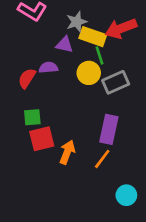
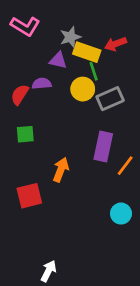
red arrow: (121, 29) -> (116, 44), size x0.7
red square: (42, 139) -> (29, 196), moved
orange line: (102, 159) -> (125, 166), moved

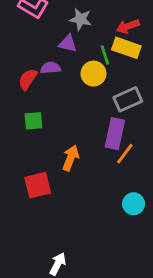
gray star: (70, 37) -> (81, 19), turned 30
yellow rectangle: (87, 52) -> (126, 48), moved
gray rectangle: (110, 99) -> (128, 99), moved
orange line: (125, 166) -> (125, 154), moved

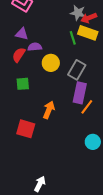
gray star: (81, 19) -> (78, 13), moved
purple triangle: (68, 44) -> (22, 34), moved
yellow circle: (93, 74) -> (51, 63), moved
gray rectangle: (128, 99) -> (77, 70), moved, turned -36
red square: (38, 185) -> (26, 129), turned 30

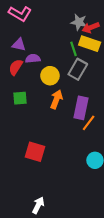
gray rectangle: (77, 70) -> (78, 69), moved
orange arrow: (49, 110) -> (56, 99), moved
red square: (26, 129) -> (35, 152), moved

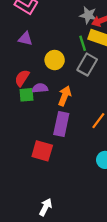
purple semicircle: (33, 59) -> (40, 88), moved
red semicircle: (16, 67) -> (22, 78), moved
yellow circle: (50, 76) -> (55, 60), moved
purple rectangle: (81, 108) -> (61, 124), moved

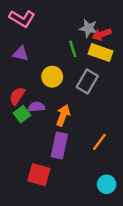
green line: (83, 43) -> (73, 49), moved
green square: (27, 95) -> (22, 114), turned -32

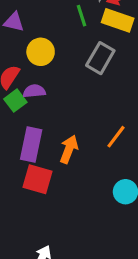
yellow circle: (52, 77) -> (41, 52), moved
orange arrow: (63, 115) -> (69, 149), moved
purple rectangle: (59, 146) -> (31, 145), moved

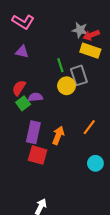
green line: (81, 16) -> (60, 65), moved
yellow circle: (41, 52) -> (66, 86), moved
gray rectangle: (100, 58) -> (79, 75), turned -48

